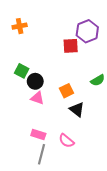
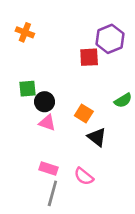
orange cross: (20, 26) -> (25, 32), turned 32
green square: (22, 71) -> (27, 89), turned -32
orange square: (66, 91) -> (84, 114), turned -32

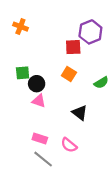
orange square: (84, 114) -> (69, 74), moved
gray line: (52, 193) -> (43, 159), turned -66

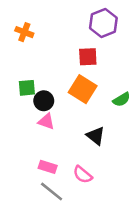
purple hexagon: (90, 32) -> (103, 23), moved
orange square: (69, 74) -> (83, 89), size x1.5

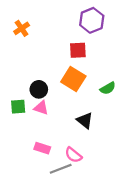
orange cross: (24, 32) -> (22, 28), turned 35
green square: (27, 88) -> (18, 107), moved
gray line: (52, 192) -> (61, 169), moved, turned -60

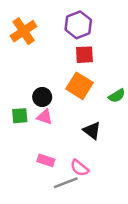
purple hexagon: (92, 20) -> (78, 25), moved
orange cross: (22, 28) -> (24, 31), size x1.5

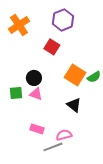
red square: (84, 55) -> (52, 47), moved, turned 35
orange square: (79, 86) -> (75, 75), moved
pink semicircle: (79, 168) -> (64, 135), turned 126

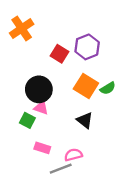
purple hexagon: (63, 20) -> (87, 47), moved
black circle: (34, 78) -> (39, 89), size x1.5
green square: (16, 93) -> (27, 120), moved, turned 32

